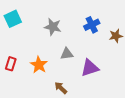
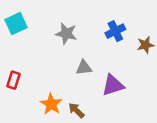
orange star: (39, 65) -> (51, 104), moved

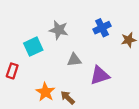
cyan square: (16, 24) -> (33, 47), moved

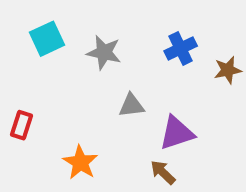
cyan square: (33, 47) -> (47, 39), moved
brown arrow: (68, 98) -> (163, 172), moved

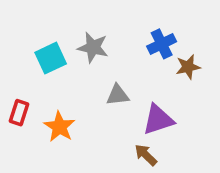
cyan square: (47, 39) -> (51, 58), moved
brown star: (228, 70) -> (188, 67), moved
orange star: (80, 162) -> (59, 127), moved

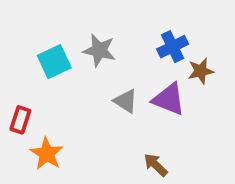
gray triangle: (118, 95) -> (126, 101), turned 40
purple triangle: (158, 120) -> (169, 99), moved, turned 40
orange star: (59, 127) -> (47, 154), moved

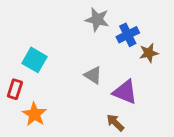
gray star: (99, 50) -> (97, 19), moved
cyan square: (54, 62) -> (34, 60), moved, turned -35
purple triangle: (169, 99) -> (125, 92), moved

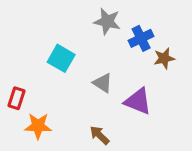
cyan square: (34, 60) -> (61, 58), moved
orange star: (34, 114) -> (38, 126), turned -30
brown arrow: (115, 123) -> (100, 135), moved

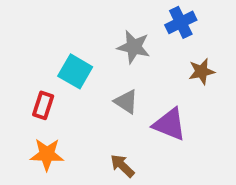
gray star: (107, 21) -> (134, 47), moved
blue cross: (141, 38) -> (181, 22), moved
red rectangle: (17, 98) -> (43, 105), moved

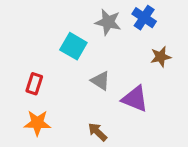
blue cross: (181, 22) -> (144, 18), turned -30
gray star: (134, 47) -> (108, 22), moved
cyan square: (75, 71) -> (73, 46), moved

